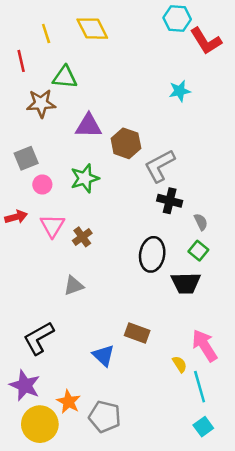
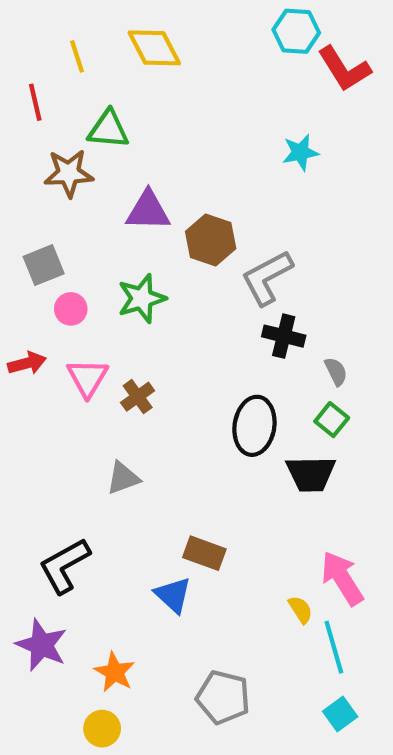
brown rectangle: (137, 333) -> (204, 553), moved
gray pentagon: (105, 417) -> (223, 697), moved
yellow circle: (40, 424) -> (102, 729), moved, size x0.6

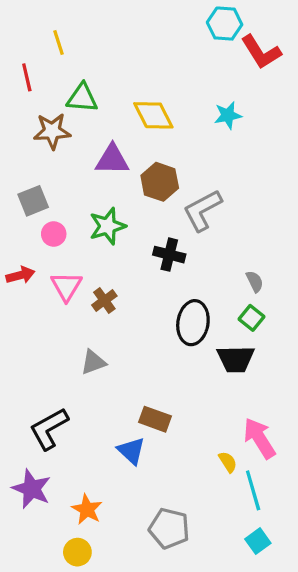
yellow diamond: (154, 48) -> (153, 115), moved
black cross: (284, 336) -> (169, 255), moved

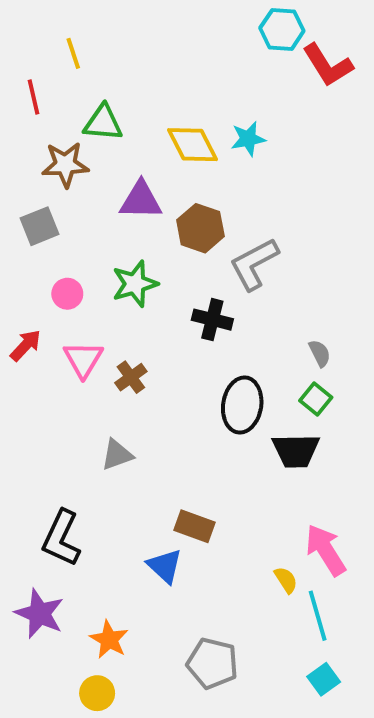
cyan star: (228, 115) -> (248, 139), moved
gray square: (33, 201) -> (39, 226), moved
red arrow: (20, 275) -> (26, 345), turned -32
black L-shape: (49, 429) -> (61, 538), turned -36

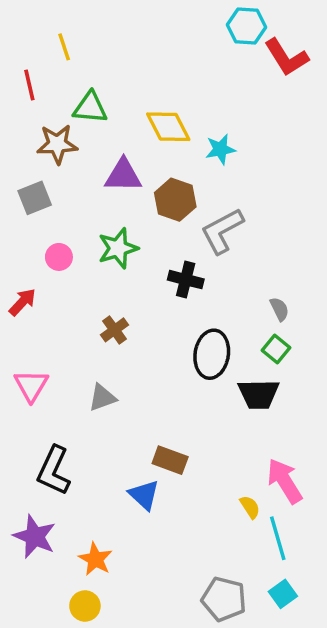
cyan star: (248, 139) -> (220, 149), moved
pink triangle: (83, 359) -> (31, 385), moved
gray pentagon: (212, 663) -> (224, 599), moved

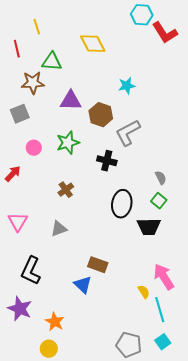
yellow diamond: (168, 127) -> (93, 44), moved

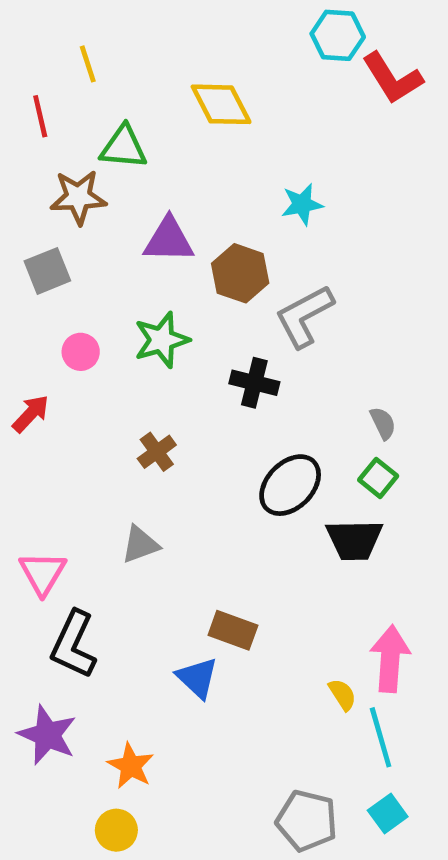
black ellipse: (122, 204) -> (290, 485), turned 36
pink triangle: (18, 222) -> (43, 573), moved
pink arrow: (164, 277) -> (390, 659), turned 36

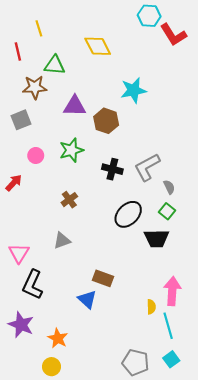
cyan star: (302, 204) -> (133, 90), size x1.4
gray L-shape: (304, 316) -> (147, 167), moved
yellow semicircle: (342, 695) -> (151, 307), turned 32

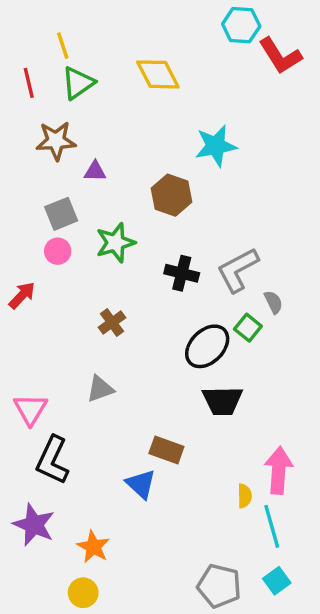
green triangle: (55, 65) -> (78, 83), moved, turned -40
purple triangle: (75, 106) -> (95, 171), moved, size x0.6
gray square: (21, 120) -> (61, 214), moved
green square: (167, 211) -> (248, 328), moved
black trapezoid: (157, 238) -> (222, 401), moved

